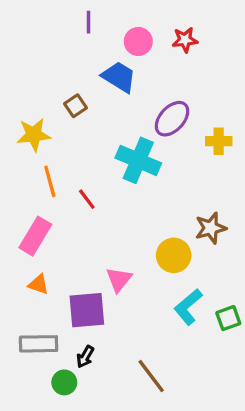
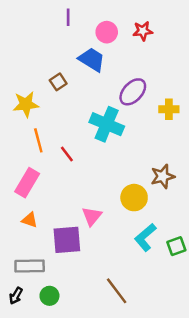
black arrow: (85, 357) -> (16, 296), moved

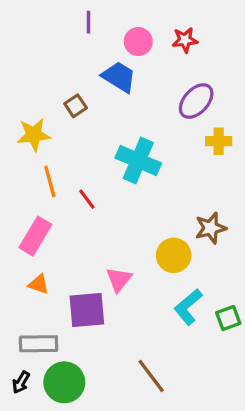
purple ellipse: (133, 92) -> (196, 101), moved
green circle: (49, 296) -> (64, 382), size x1.6

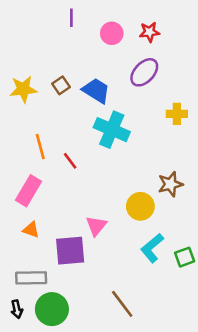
blue trapezoid: (119, 77) -> (96, 91), moved
purple ellipse: (196, 101) -> (144, 72), moved
yellow star: (34, 135) -> (23, 89), moved
black arrow: (21, 382) -> (17, 309), turned -42

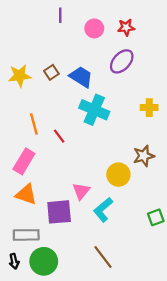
yellow cross: (177, 114) -> (149, 108), moved
orange triangle: (31, 230) -> (26, 194), size x1.5
cyan L-shape: (152, 248) -> (103, 210), moved

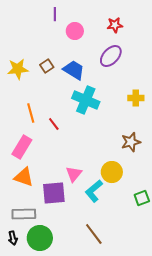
pink circle: (94, 28) -> (75, 31), moved
yellow circle: (118, 175) -> (112, 172), moved

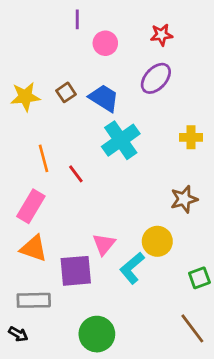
cyan cross: (86, 100) -> (121, 140), turned 32
brown line: (94, 234) -> (192, 328), moved
black arrow: (13, 238) -> (18, 334), turned -48
green circle: (40, 238) -> (97, 334), moved

